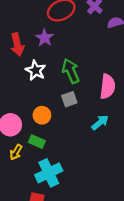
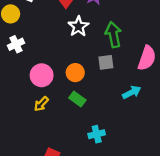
green rectangle: (37, 142) -> (77, 99), moved
cyan cross: (49, 173) -> (97, 134), moved, size x0.6

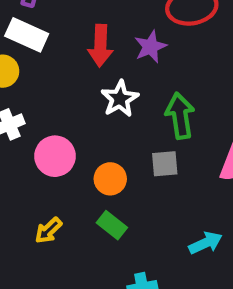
pink circle: (42, 75) -> (55, 156), moved
cyan arrow: (132, 92) -> (205, 243), moved

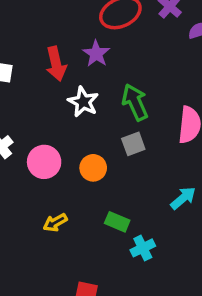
green rectangle: (112, 225) -> (117, 222), moved
yellow arrow: (48, 230) -> (55, 223), turned 30

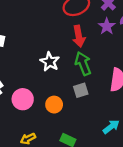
purple star: (96, 54) -> (107, 26), moved
red arrow: (56, 64) -> (79, 36), moved

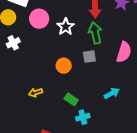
pink circle: (23, 99) -> (39, 19), moved

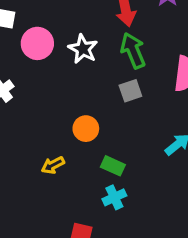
orange circle: (64, 66) -> (86, 129), moved
cyan cross: (83, 117) -> (114, 197), moved

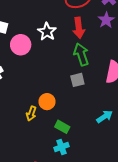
white star: (83, 49) -> (47, 32), moved
yellow arrow: (53, 165) -> (31, 114), moved, turned -48

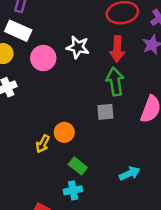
white star: (47, 32) -> (78, 47), turned -30
cyan arrow: (105, 117) -> (130, 173), moved

